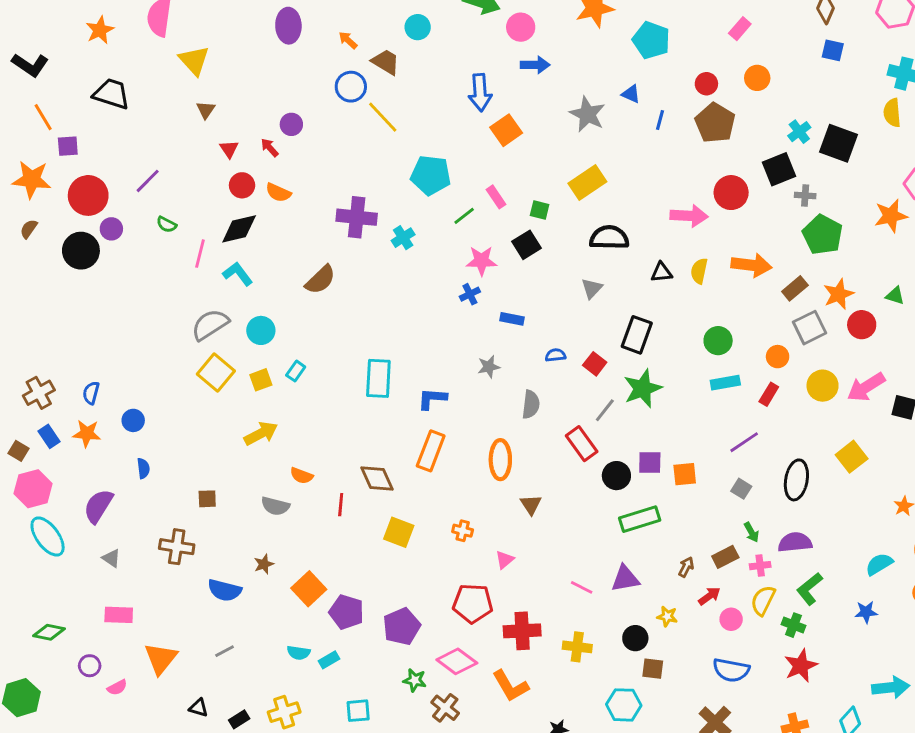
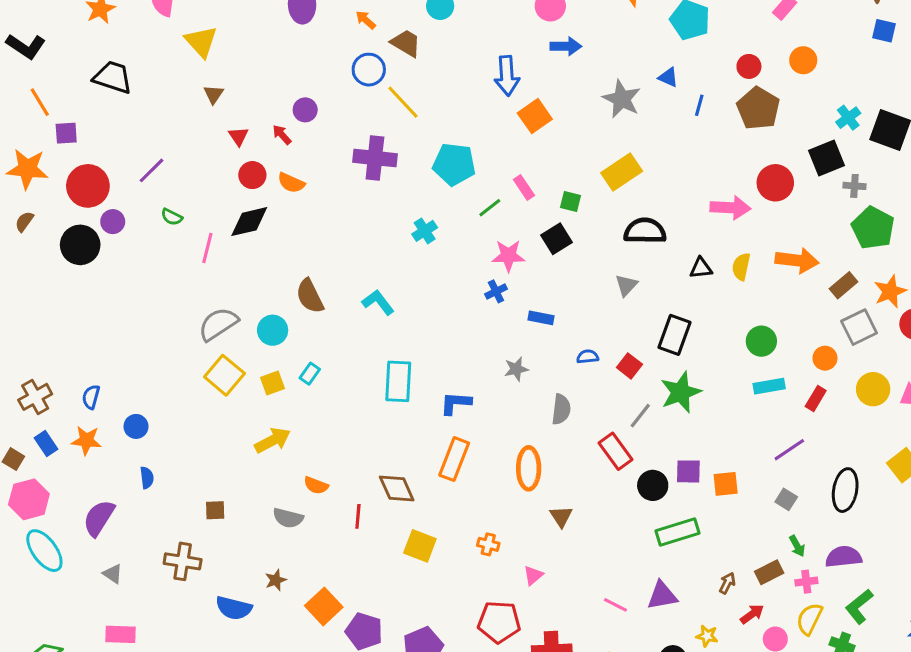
purple cross: (357, 217) -> (375, 158), moved
cyan L-shape: (238, 274) -> (378, 302), moved
brown semicircle: (320, 280) -> (310, 296), moved, turned 108

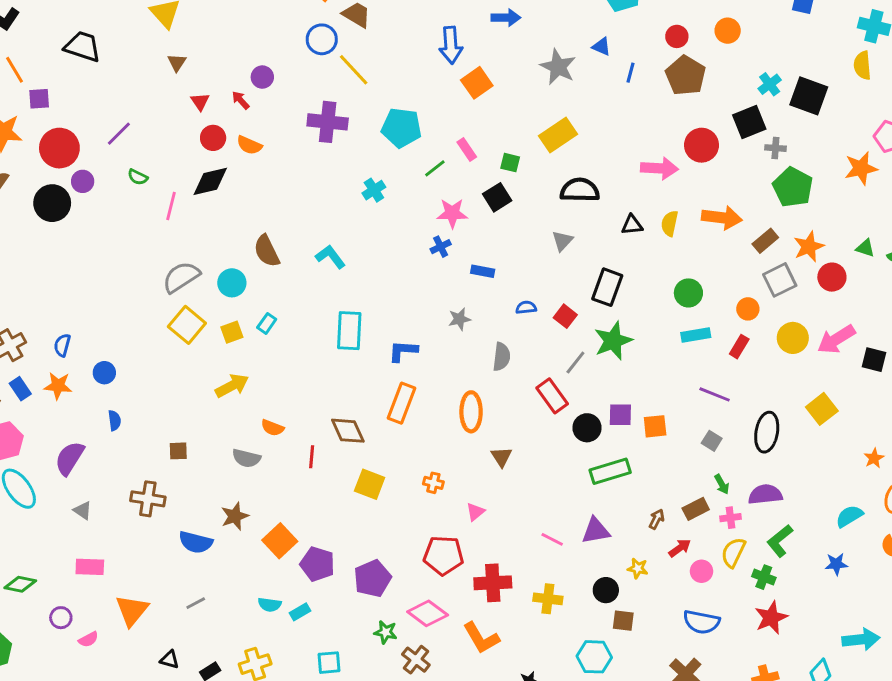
purple line: (789, 450) -> (715, 394), turned 56
brown star: (276, 580) -> (235, 516), size x1.4

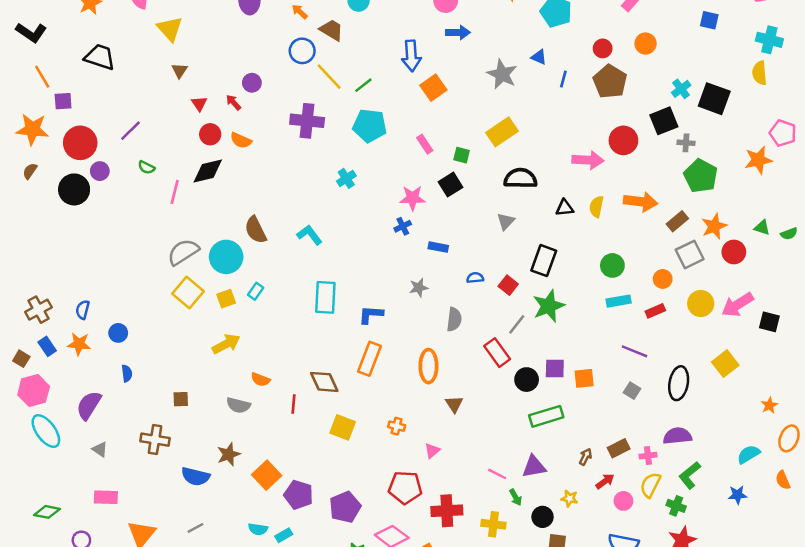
green line: (435, 168) -> (363, 85), moved
cyan circle: (232, 283) -> (226, 257), size x1.4
red rectangle: (739, 347) -> (655, 311), turned 36
green arrow: (722, 484) -> (516, 497), moved

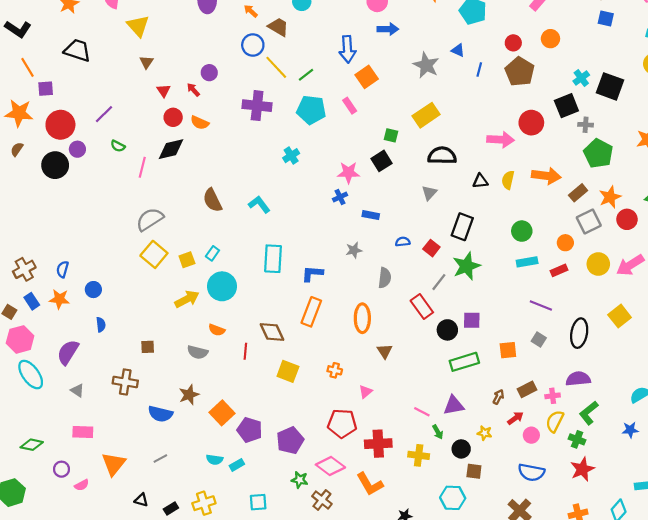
pink rectangle: (425, 144) -> (350, 106), moved
cyan circle: (226, 257) -> (222, 286), moved
orange square: (584, 378) -> (508, 350), moved

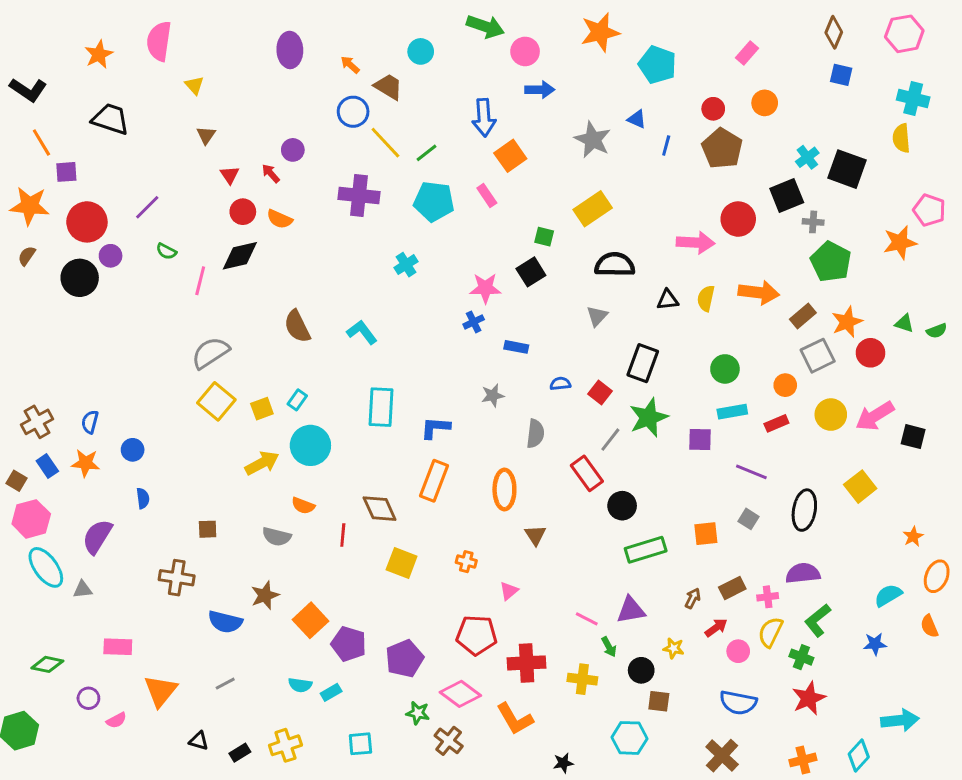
yellow triangle: (138, 26) -> (194, 85), size x0.6
purple square: (472, 320) -> (700, 440), moved
gray triangle: (77, 390) -> (83, 589), moved, turned -40

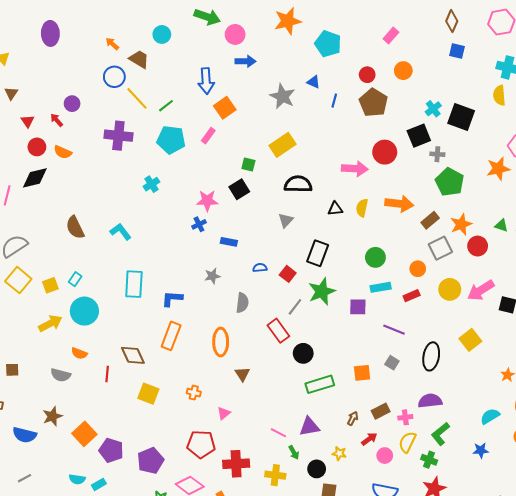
purple ellipse: (290, 50) -> (50, 33), moved
pink rectangle: (487, 196) -> (208, 136), turned 70

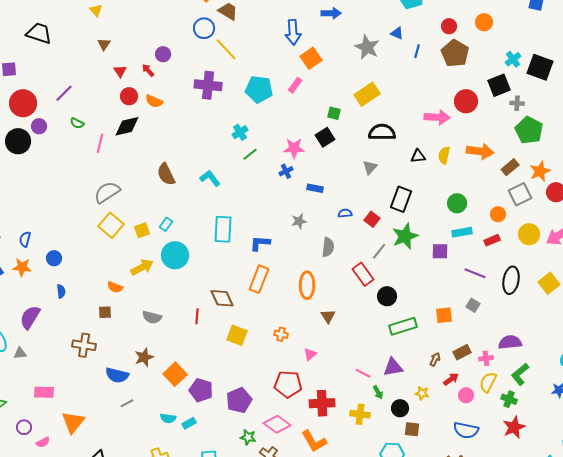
green line: (166, 106) -> (250, 154), moved
orange semicircle: (79, 353) -> (115, 287), moved
black ellipse: (431, 356) -> (511, 280), moved
gray line: (25, 478) -> (127, 403), moved

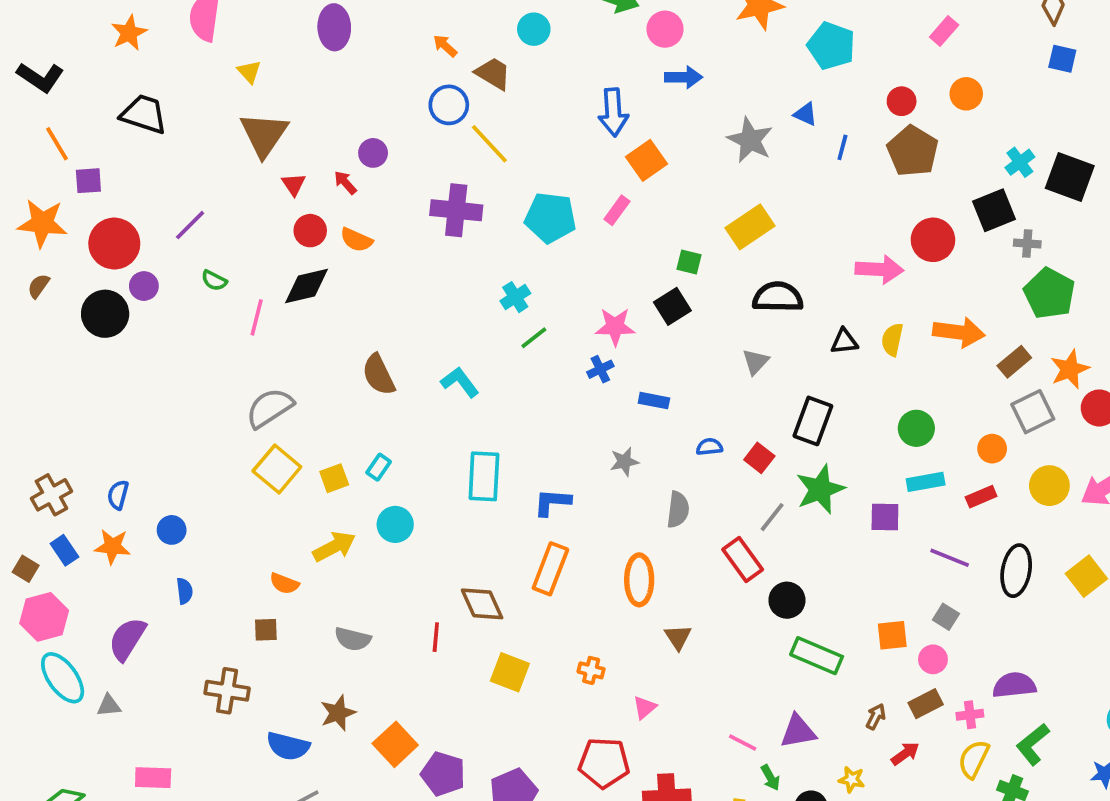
brown triangle: (104, 44) -> (264, 134), size x2.0
cyan circle: (175, 255) -> (395, 524), size x0.7
green rectangle: (403, 326) -> (817, 656), turned 40
pink circle: (466, 395) -> (933, 659), moved

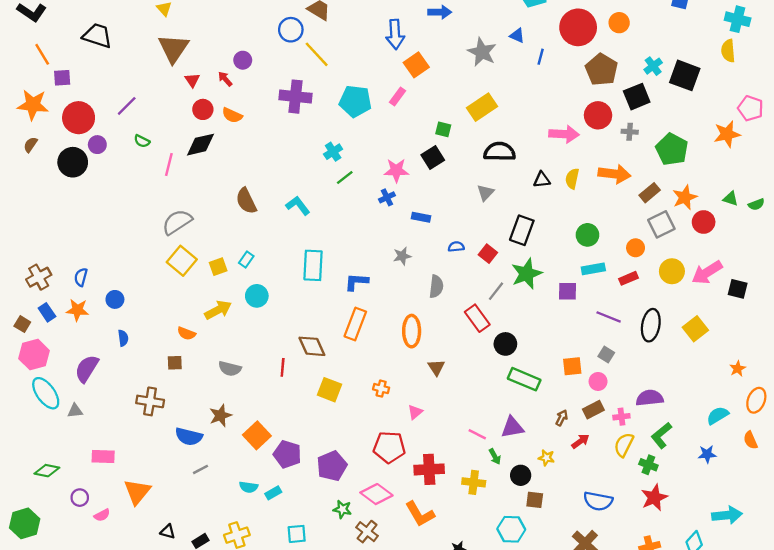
red circle: (902, 101) -> (578, 27), size x2.0
brown pentagon: (913, 151) -> (602, 70), moved
gray cross: (1027, 244) -> (630, 132), moved

